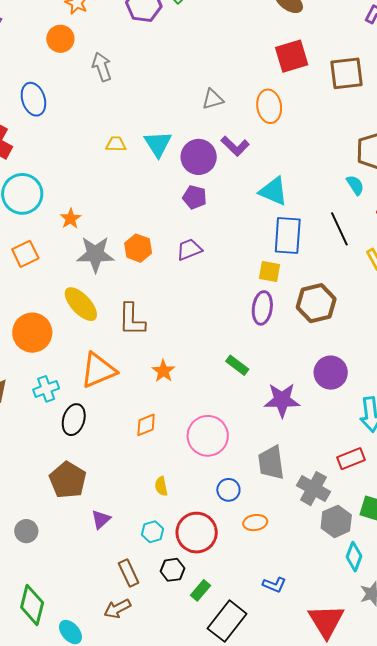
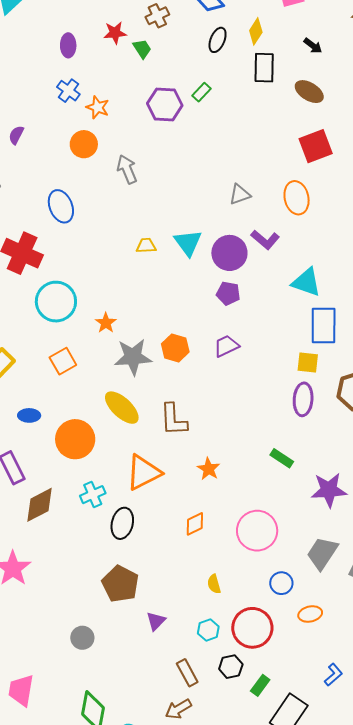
gray trapezoid: (271, 463) -> (322, 553), turned 45
blue L-shape: (274, 585) -> (333, 675), turned -60

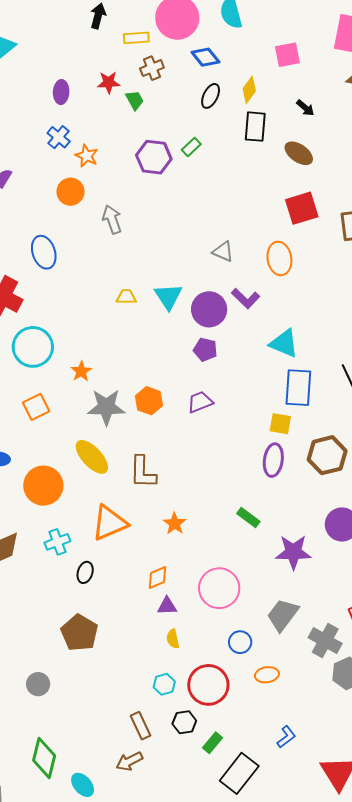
gray triangle: (240, 194) -> (223, 252), turned 40
black ellipse: (122, 523) -> (85, 572), size x0.7
purple triangle: (156, 621) -> (167, 606), moved, turned 40

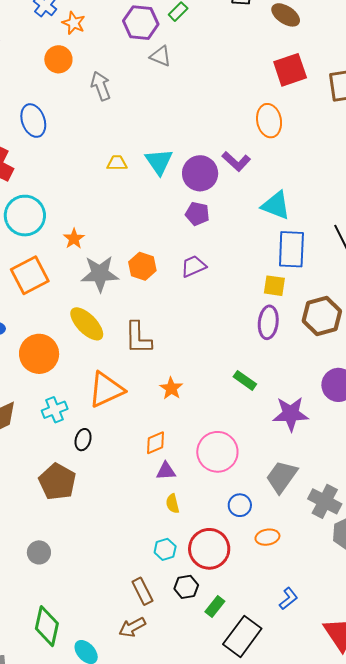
gray triangle: (223, 252) -> (161, 56), moved
orange square: (36, 407) -> (30, 275), size x1.4
brown pentagon: (79, 633) -> (57, 482), moved

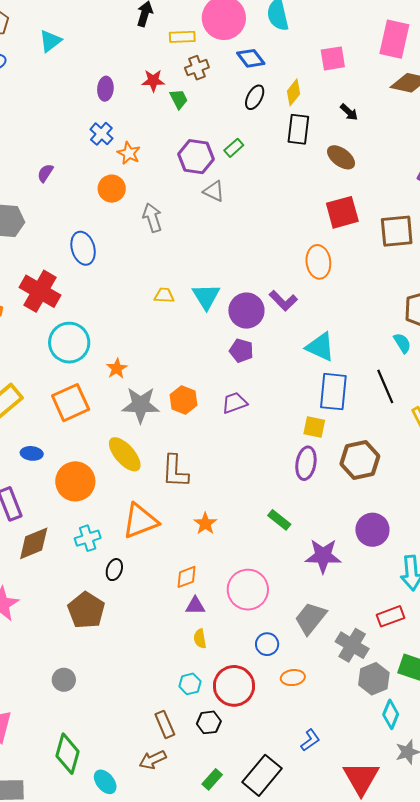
green rectangle: (215, 607) -> (212, 779), moved

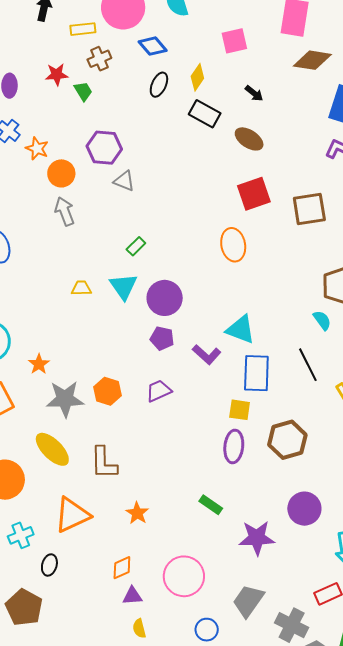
black rectangle: (298, 129) -> (205, 114), turned -64
green rectangle: (234, 148) -> (136, 246), moved
orange circle: (112, 189) -> (61, 173), moved
purple L-shape: (283, 301) -> (207, 354), moved

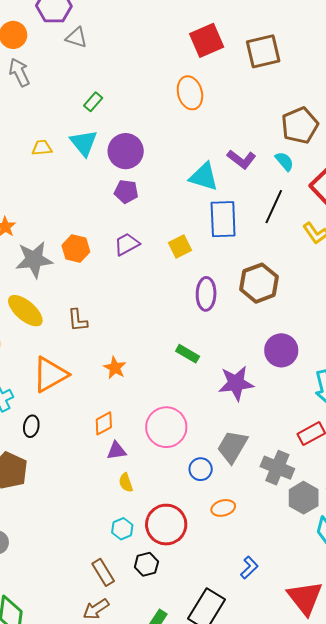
purple L-shape: (207, 354) -> (242, 159), moved
black line: (308, 365) -> (274, 207), turned 56
yellow square: (240, 410) -> (180, 247), moved, turned -30
brown L-shape: (104, 463) -> (78, 320), size x0.7
blue circle: (207, 630) -> (201, 469), moved

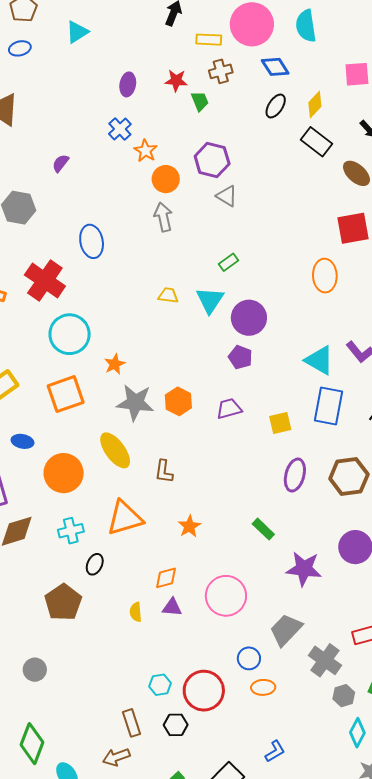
blue circle: (201, 469) -> (249, 658), moved
yellow semicircle: (126, 483) -> (136, 612), moved
gray hexagon: (304, 498) -> (344, 696), size x0.7

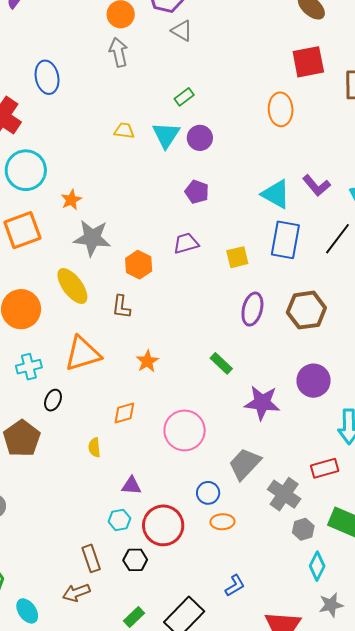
purple circle: (249, 318) -> (200, 138), moved, size x0.7
orange hexagon: (178, 401) -> (139, 265), moved
purple triangle: (172, 607) -> (131, 486), moved

